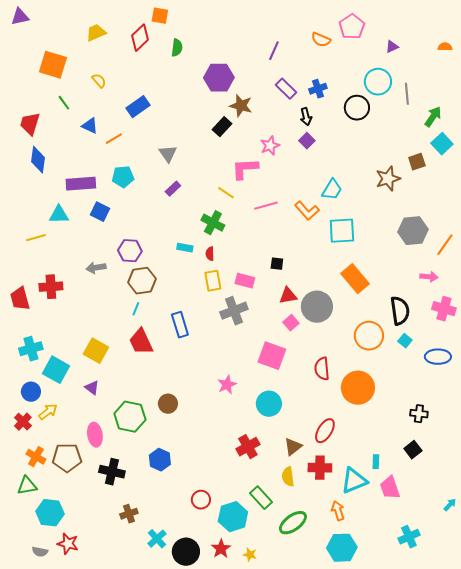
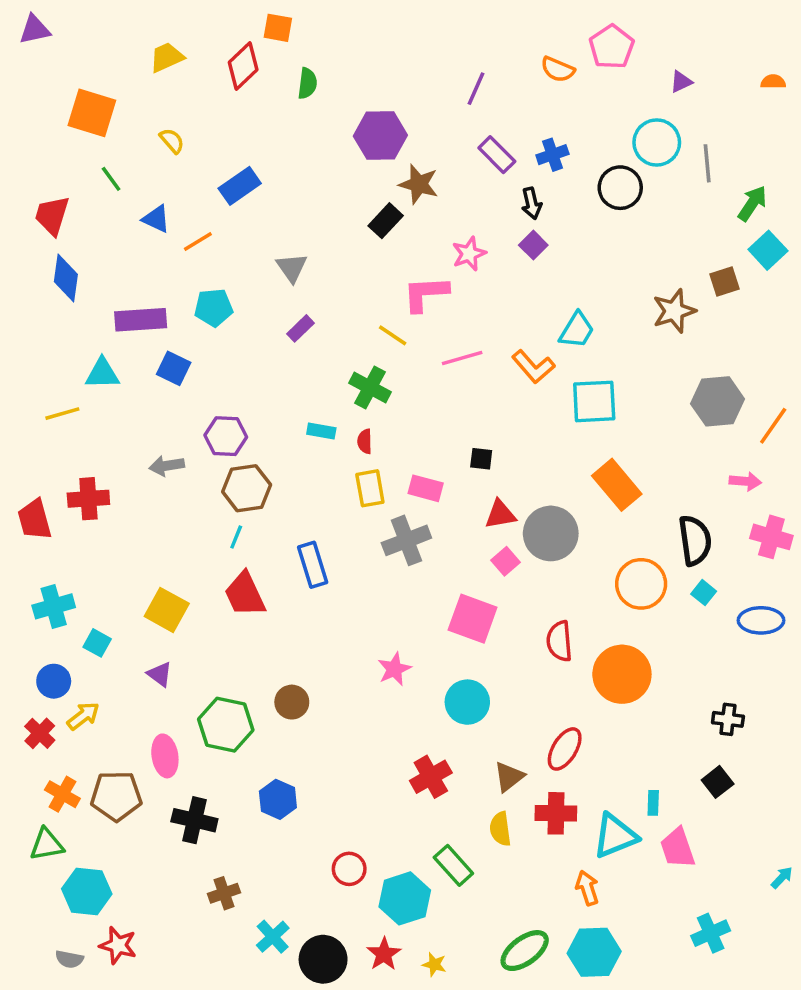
cyan square: (56, 370) -> (97, 643), size x0.6
green ellipse: (293, 523) -> (525, 951), moved

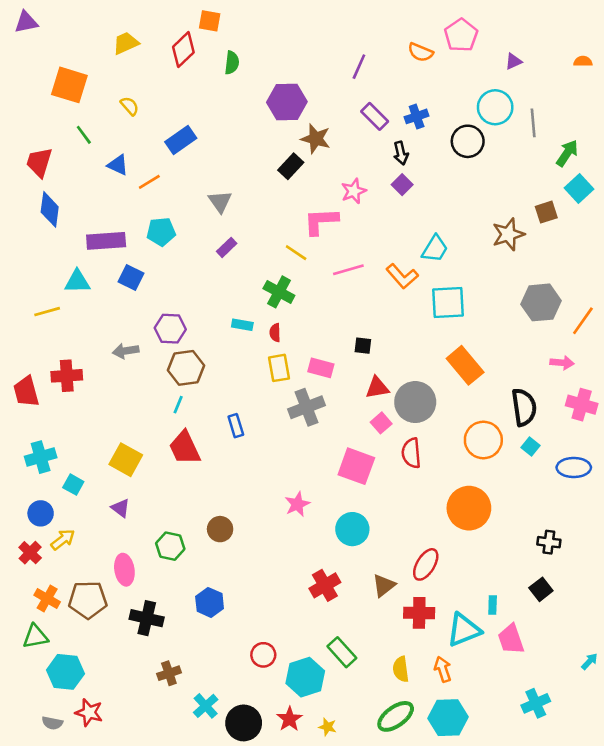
blue rectangle: (313, 565) -> (236, 426), size x0.7
red semicircle: (559, 641) -> (411, 453), moved
green hexagon: (226, 725) -> (170, 546), size x0.7
yellow semicircle: (500, 829) -> (401, 669), moved

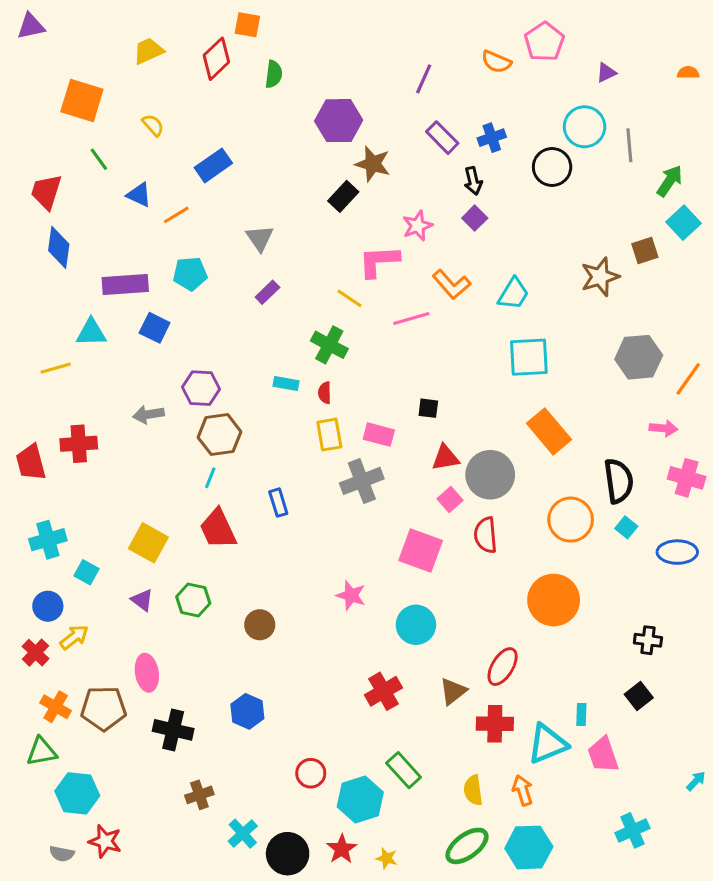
orange L-shape: (402, 276) -> (452, 285), moved
pink star: (297, 504) -> (351, 595), turned -30
green hexagon: (170, 546) -> (193, 600), moved

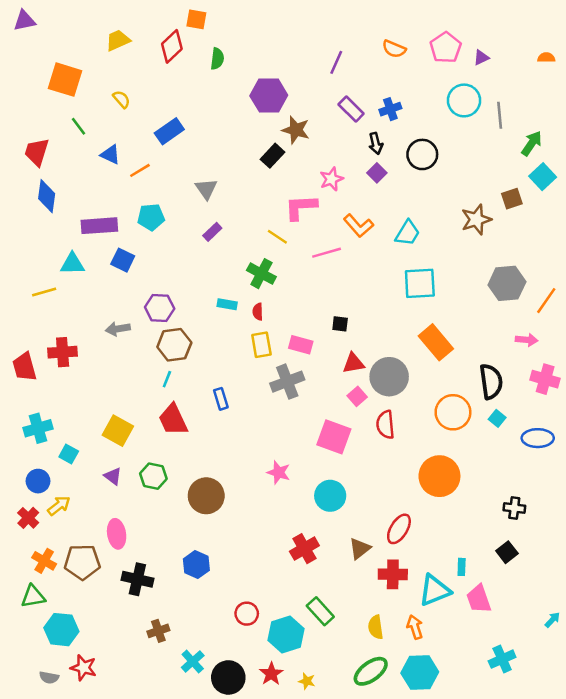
pink pentagon: (544, 42) -> (446, 48), moved
black circle: (552, 167) -> (422, 154), moved
brown circle: (260, 625) -> (206, 496), size x1.5

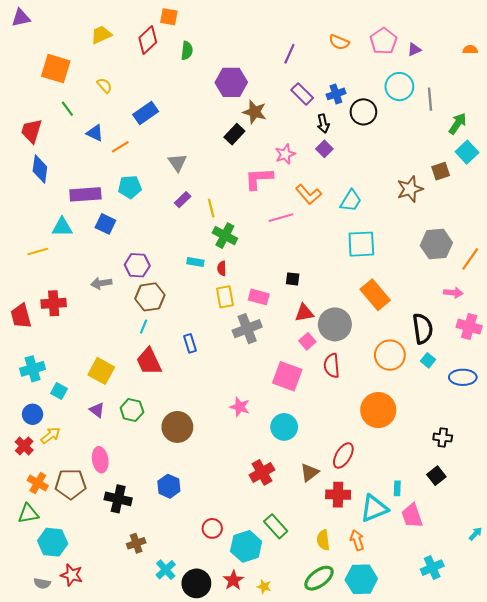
black circle: (422, 154) -> (363, 112), moved
yellow line: (277, 237) -> (211, 208), moved, turned 42

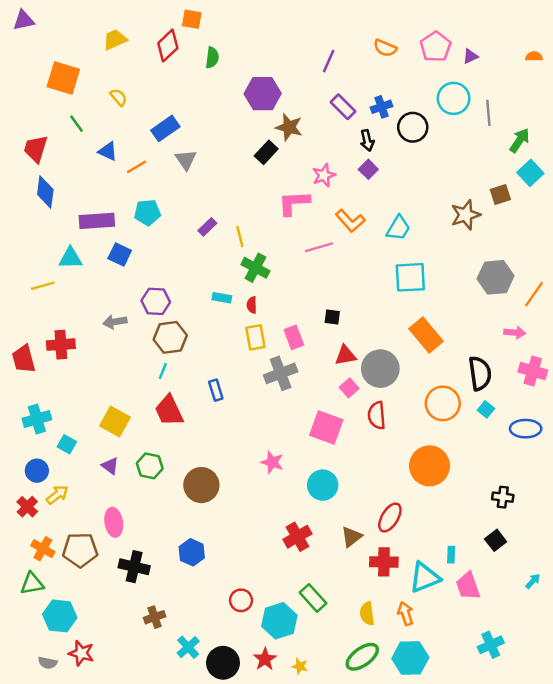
gray triangle: (177, 163) -> (186, 160), moved
pink rectangle: (259, 297) -> (294, 337), turned 54
cyan arrow: (475, 534) -> (533, 581), moved

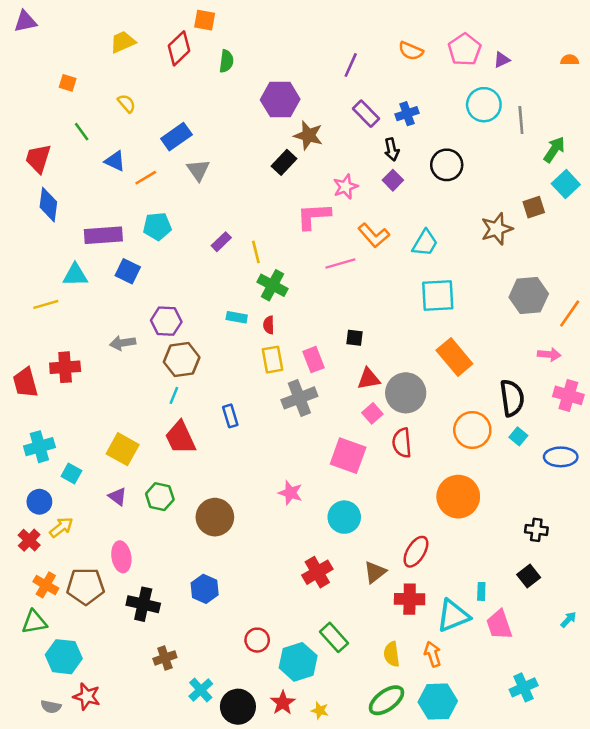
orange square: (63, 78) -> (68, 83), size x0.5
black circle: (413, 127) -> (447, 165), moved

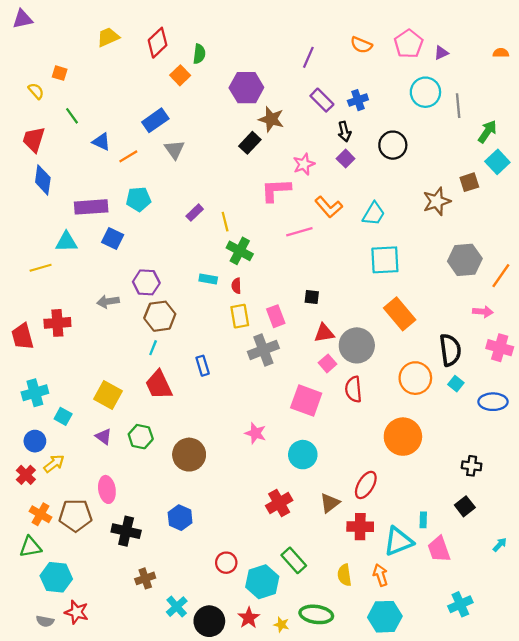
orange square: (205, 20) -> (180, 75), moved, turned 36
yellow semicircle: (126, 103) -> (36, 91), moved
green ellipse: (387, 700) -> (316, 614), moved, turned 44

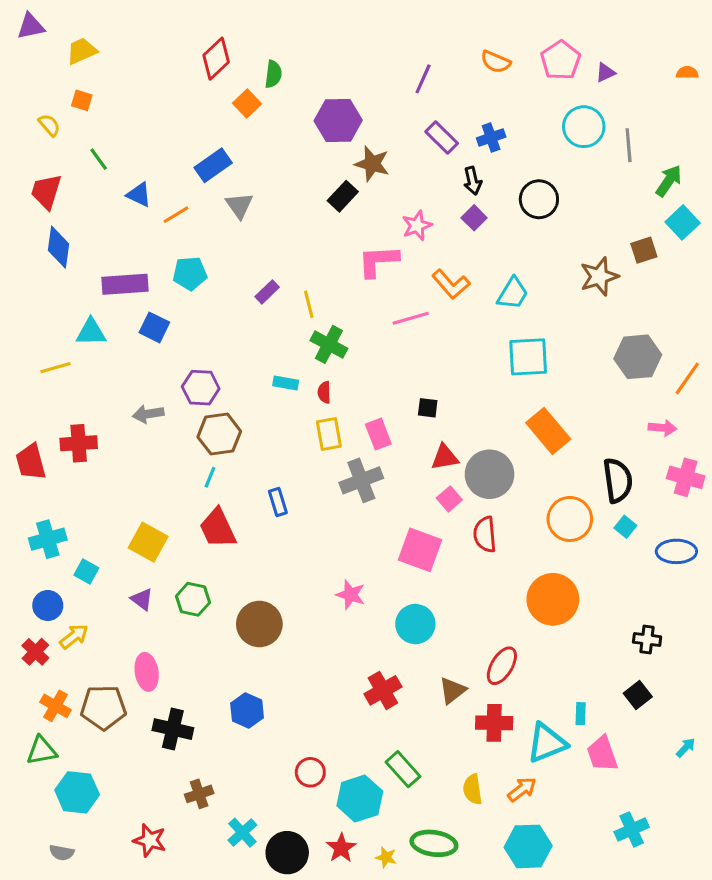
yellow trapezoid: (108, 37) -> (82, 51), moved
orange arrow: (380, 575) -> (522, 789), turned 70
red star: (77, 612) -> (150, 840), moved

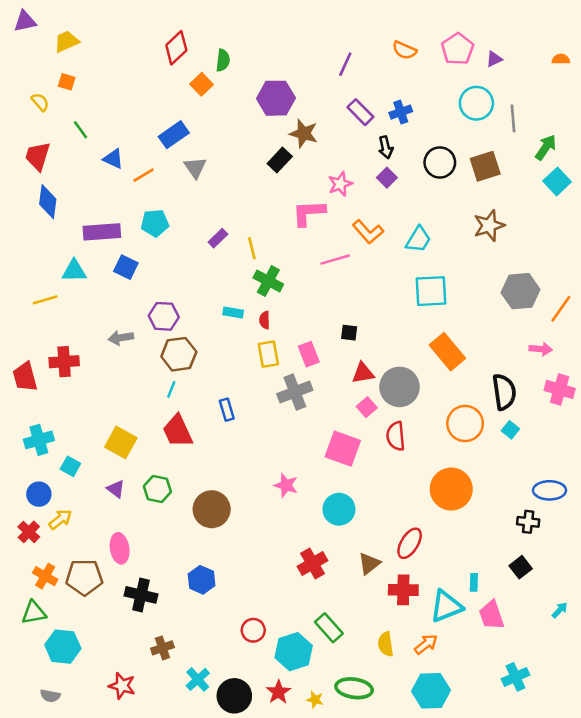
brown square: (644, 250) -> (485, 166), moved, size x1.4
blue ellipse: (676, 551) -> (550, 490), moved

